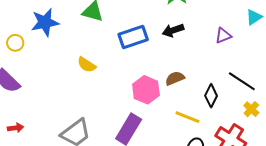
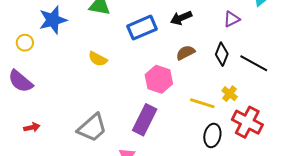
brown semicircle: (175, 78) -> (185, 53), moved
black diamond: (211, 96) -> (222, 54), moved
yellow cross: (251, 109) -> (230, 94), moved

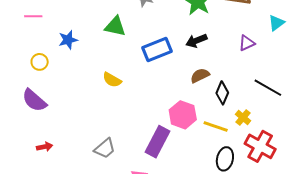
blue star: (53, 20) -> (68, 40), size x0.7
black diamond: (222, 54) -> (222, 93), moved
pink hexagon: (159, 79) -> (183, 115), moved
gray trapezoid: (92, 128) -> (105, 148), size x0.7

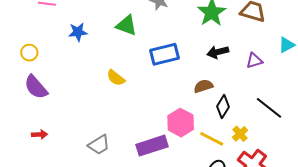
black arrow: (196, 41) -> (218, 52), moved
yellow circle: (40, 62) -> (29, 53), moved
purple rectangle: (158, 142) -> (152, 146), turned 36

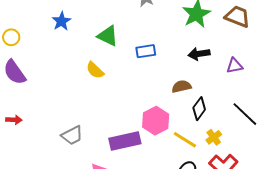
green triangle: (127, 25) -> (108, 36), moved
blue star: (78, 32) -> (61, 21), turned -30
blue rectangle: (165, 54) -> (146, 51), size x0.7

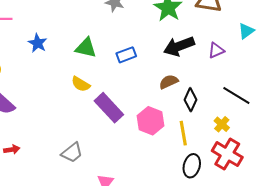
black arrow: (199, 54) -> (179, 46), size x1.4
yellow cross: (214, 137) -> (222, 124), moved
yellow line: (185, 140) -> (183, 133), turned 60
purple rectangle: (125, 141) -> (109, 108), moved, turned 72

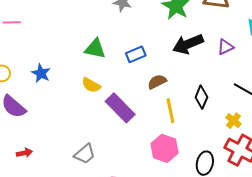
blue star: (38, 43) -> (41, 73), moved
brown semicircle: (169, 82) -> (157, 82), moved
pink hexagon: (151, 121) -> (165, 148), moved
yellow line: (183, 133) -> (170, 111), moved

